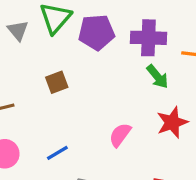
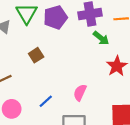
pink semicircle: (120, 135) -> (80, 93), moved

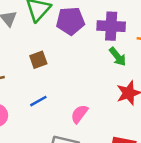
blue line: (46, 101) -> (38, 101), moved

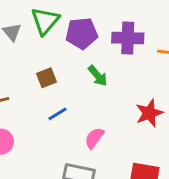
green arrow: (118, 57) -> (98, 76), moved
blue line: (38, 101) -> (57, 114), moved

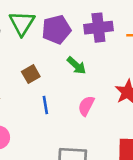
blue line: (57, 114) -> (45, 105), turned -60
pink semicircle: (94, 138) -> (86, 106), moved

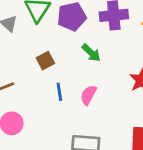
pink semicircle: (86, 106) -> (88, 95), moved

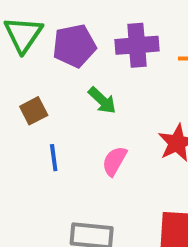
pink semicircle: (88, 95) -> (114, 161), moved

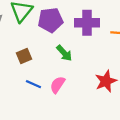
blue line: (54, 158) -> (33, 84), turned -63
pink semicircle: (114, 161) -> (57, 85), moved

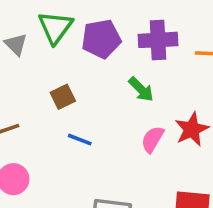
green arrow: (64, 53) -> (141, 89), moved
pink semicircle: (57, 85) -> (153, 139), moved

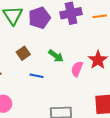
green arrow: (141, 89) -> (56, 56), moved

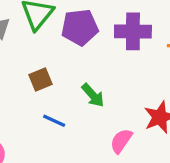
pink semicircle: (77, 69) -> (121, 141), moved

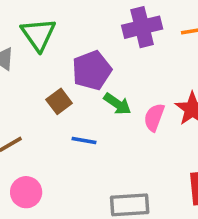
purple pentagon: (80, 27) -> (92, 70), moved
pink semicircle: (121, 141) -> (154, 117), moved

